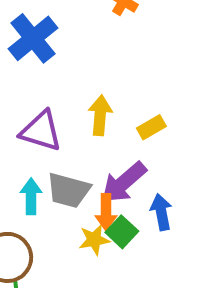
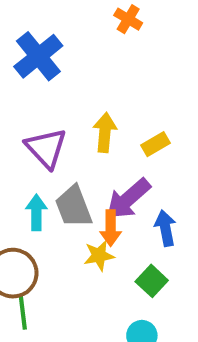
purple triangle: (41, 131) -> (46, 148), turned 30
gray trapezoid: (69, 190) -> (74, 207), turned 54
green square: (122, 232) -> (152, 281), moved

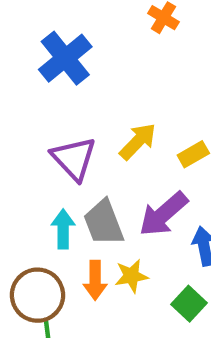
yellow arrow: (105, 132) -> (138, 141), turned 39
orange arrow: (111, 228) -> (95, 280), moved

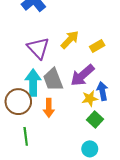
cyan arrow: (63, 229) -> (33, 83), size x1.4
yellow star: (131, 276) -> (90, 98), moved
brown circle: (37, 295) -> (18, 102), moved

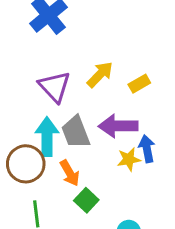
purple arrow: (82, 75) -> (118, 126), turned 40
orange arrow: (49, 108) -> (70, 173), turned -30
green square: (95, 119) -> (86, 200), moved

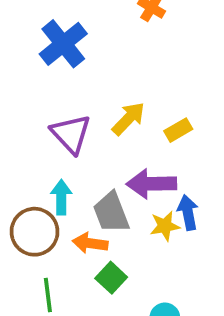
gray trapezoid: (76, 132) -> (111, 213), moved
cyan arrow: (47, 137) -> (61, 197), size x0.7
orange arrow: (70, 173) -> (90, 243), turned 128

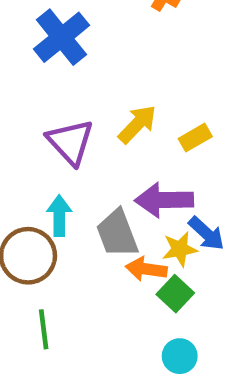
blue arrow: (188, 213) -> (206, 233), turned 144
orange arrow: (90, 243) -> (146, 269), moved
green square: (111, 278) -> (175, 294), moved

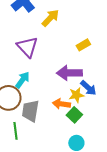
yellow arrow: (137, 124) -> (50, 18), moved
cyan arrow: (59, 216) -> (22, 80), turned 36
gray trapezoid: (117, 233) -> (30, 111), moved, turned 30

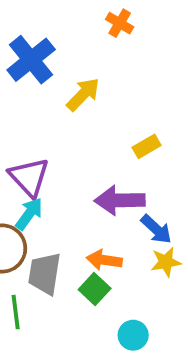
purple triangle: (27, 47) -> (29, 177), moved
yellow star: (76, 95) -> (166, 262), moved
green square: (74, 115) -> (95, 289), moved

